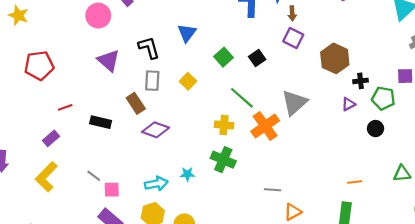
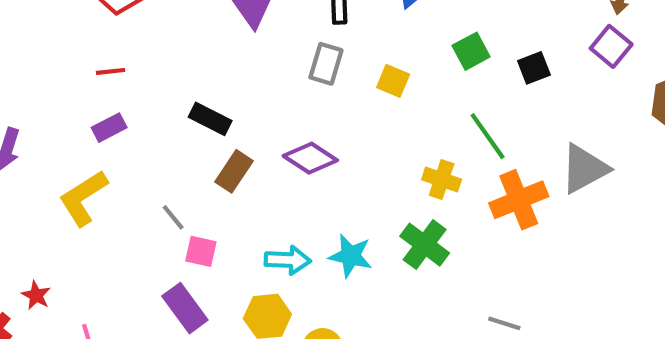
yellow square: (188, 81) -> (393, 81), turned -35
brown rectangle: (136, 103) -> (234, 171), moved, turned 54
red line: (65, 107) -> (111, 71), moved
cyan star: (187, 174) -> (351, 256), size x1.5

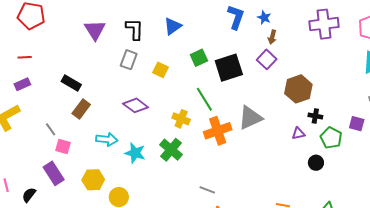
black square: (534, 68) -> (229, 68), size x1.8
purple diamond: (310, 158) -> (136, 105), moved
cyan arrow: (288, 260) -> (107, 139), moved

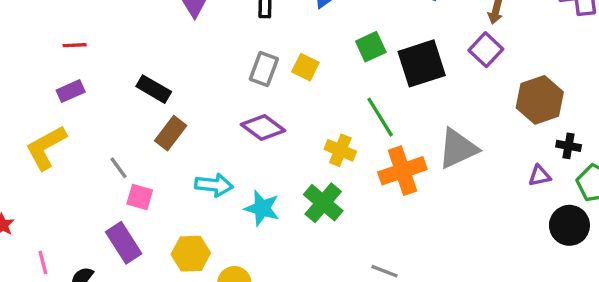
gray rectangle: (129, 60) -> (264, 69), moved
black circle: (316, 163) -> (569, 225), size x1.5

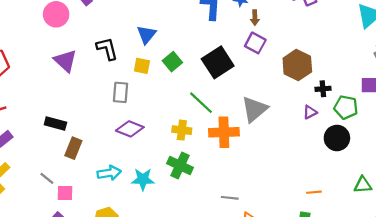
green square: (371, 47) -> (172, 62), moved
yellow square: (305, 67) -> (142, 66), moved
orange cross: (402, 171) -> (224, 132), turned 32

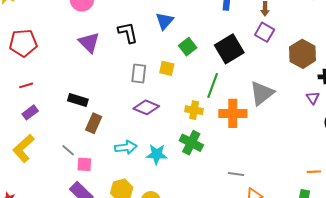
yellow square: (142, 66) -> (167, 68), moved
green line: (201, 103) -> (213, 85), turned 65
purple triangle: (310, 112) -> (313, 98), turned -40

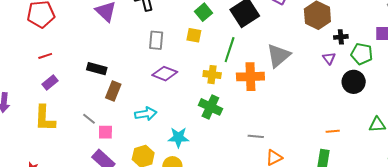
yellow square: (167, 68) -> (194, 35), moved
yellow L-shape: (23, 148) -> (45, 118), turned -44
cyan star: (157, 154) -> (178, 137), moved

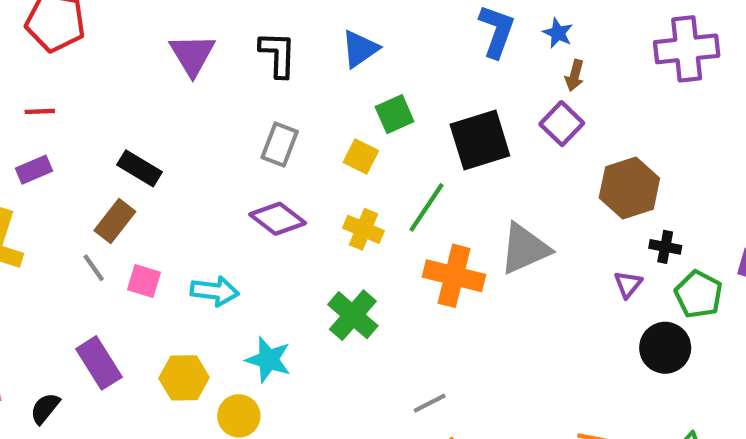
yellow cross: (212, 75) -> (363, 229), moved
brown rectangle: (113, 91) -> (115, 221), moved
pink square: (105, 132) -> (144, 281), moved
gray line: (256, 136) -> (430, 403), turned -49

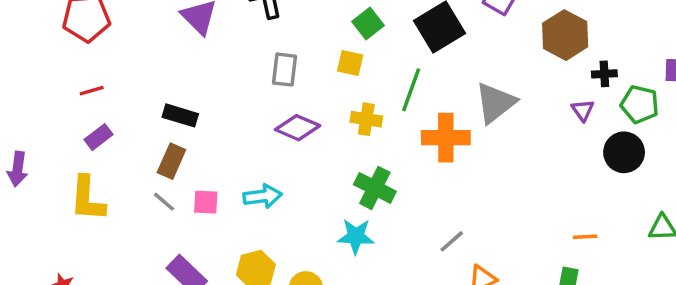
cyan star: (268, 360) -> (356, 236), moved

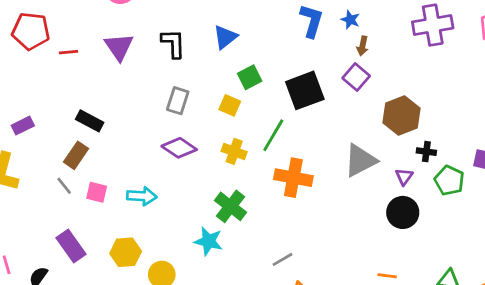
red line: (92, 91) -> (69, 52), moved
gray triangle: (495, 103) -> (360, 161), moved
black circle: (624, 152) -> (403, 212), moved

